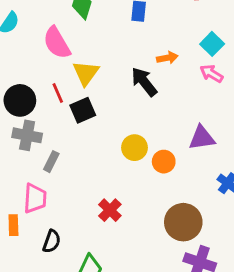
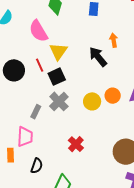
orange arrow: (167, 58) -> (114, 40), turned -88
gray cross: (27, 135) -> (59, 101), moved, turned 36
orange circle: (164, 162) -> (113, 96), moved

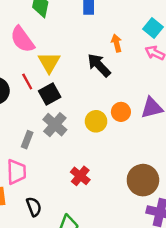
black semicircle: (37, 166) -> (34, 207), turned -35

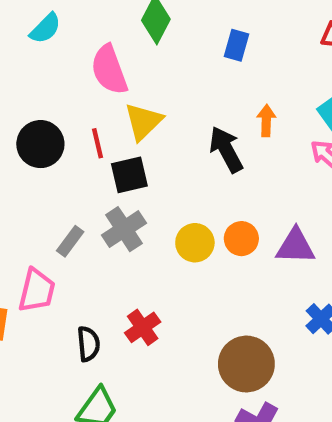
black semicircle: (34, 207) -> (88, 344), moved

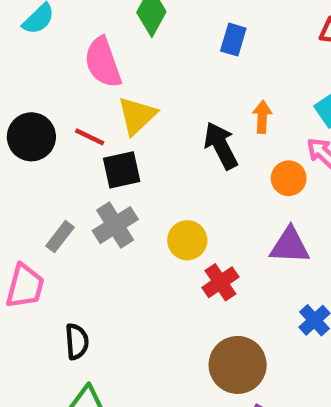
red line: (97, 143) -> (90, 137), turned -52
orange circle: (241, 239) -> (289, 178), moved
red cross: (143, 327) -> (220, 282), moved

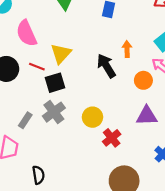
pink semicircle: (103, 62) -> (26, 33), moved

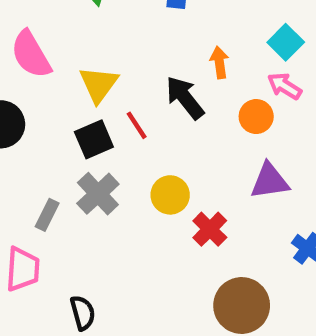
red line: (37, 67) -> (137, 125), moved, turned 42

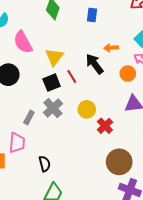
orange arrow: (219, 62) -> (111, 48), turned -88

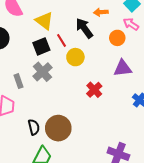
yellow triangle: (54, 57) -> (44, 21), turned -30
yellow circle: (87, 109) -> (75, 57), moved
gray rectangle: (29, 118) -> (18, 81), turned -48
brown circle: (119, 162) -> (58, 128), moved

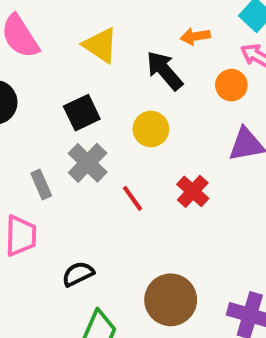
yellow triangle: (44, 21) -> (100, 45), moved
red line: (61, 40) -> (132, 198), moved
black semicircle: (34, 127) -> (78, 274), turned -98
brown circle: (58, 128) -> (171, 300), moved

